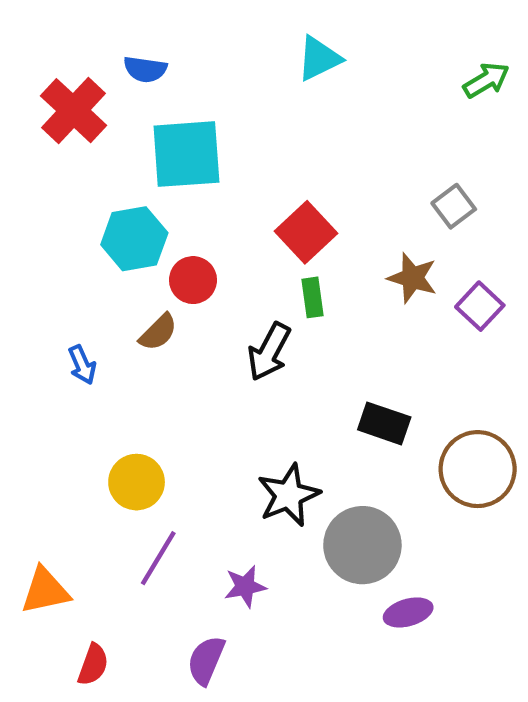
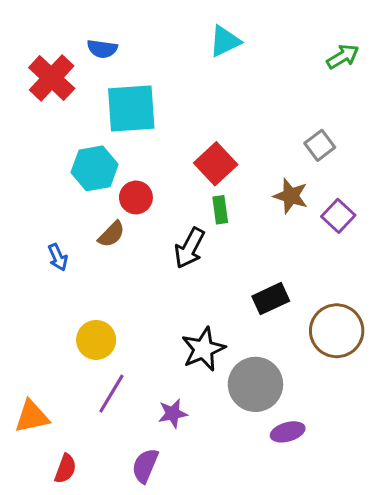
black rectangle: (384, 423) -> (271, 299), turned -44

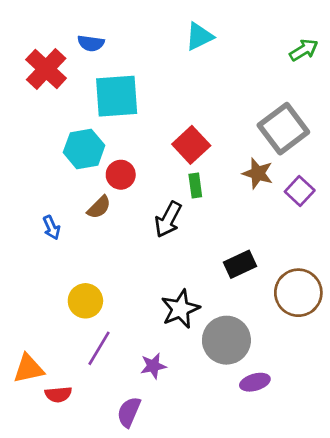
gray square: (320, 145) -> (283, 129), size x1.8
red semicircle: (65, 469) -> (58, 394), moved, turned 65

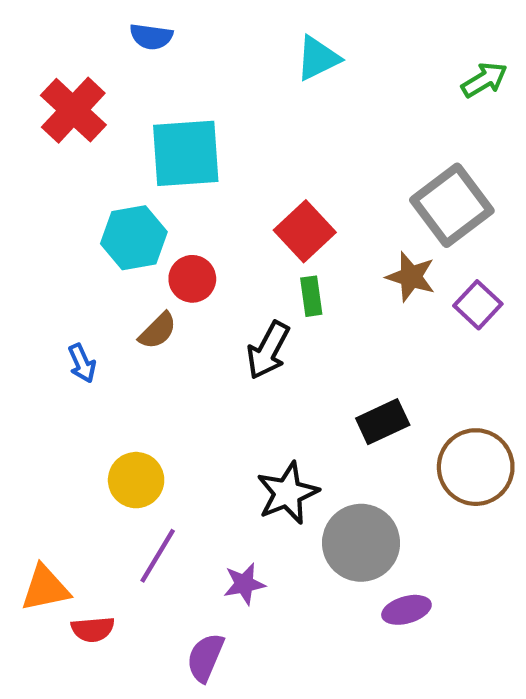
blue semicircle: (91, 43) -> (151, 37), moved

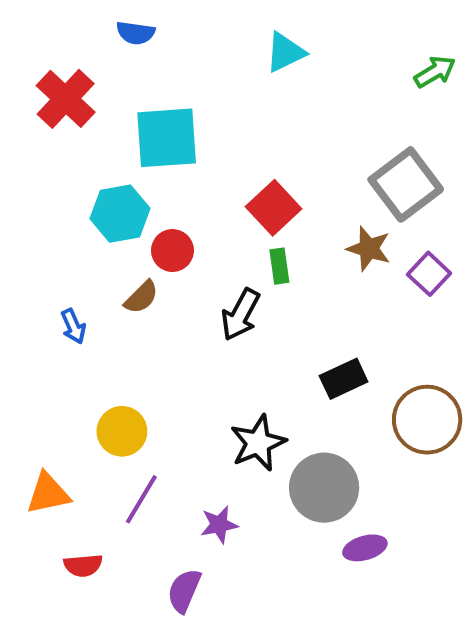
orange triangle: (45, 588) -> (48, 493), moved

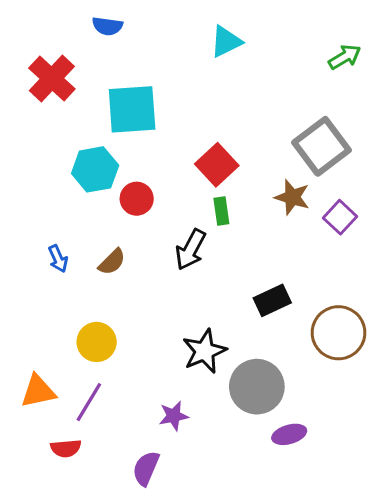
brown semicircle: (141, 297) -> (112, 262), moved
purple line: (141, 499) -> (89, 402), moved

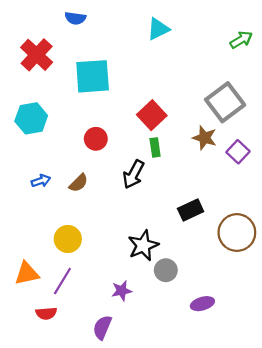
cyan hexagon: (95, 169) -> (31, 118), moved
blue arrow: (58, 259) -> (41, 181), turned -84
gray circle: (257, 387) -> (166, 270), moved, size x0.6

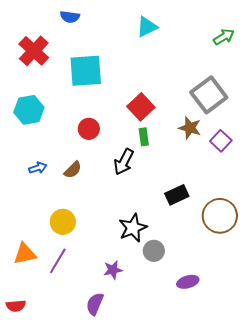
red semicircle: (46, 313) -> (16, 306), moved

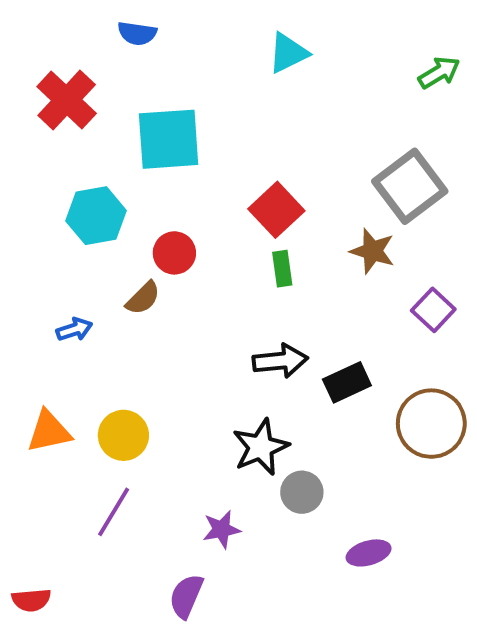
cyan hexagon: (29, 110) -> (96, 216), moved
purple square: (221, 141) -> (433, 310), moved
black arrow: (124, 162) -> (280, 361), moved, turned -124
brown semicircle: (73, 170) -> (143, 298), moved
orange triangle: (25, 254) -> (49, 431), moved

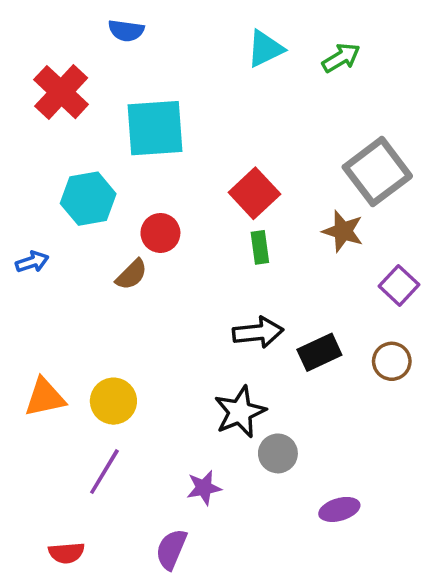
green arrow: (439, 73) -> (341, 58), moved
blue arrow: (74, 329) -> (32, 262), moved
brown circle: (431, 424) -> (392, 361), moved, size x0.6
red semicircle: (31, 600) -> (66, 553), moved

